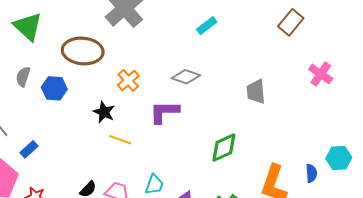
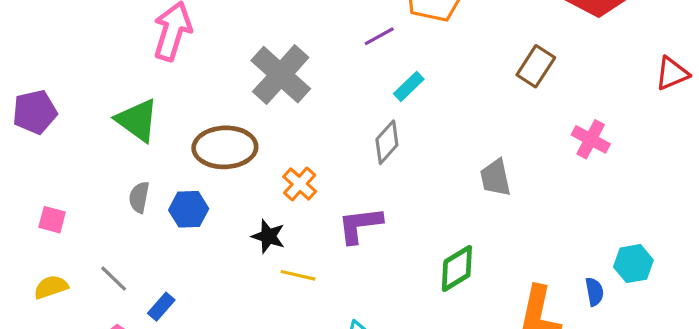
gray diamond: (186, 77) -> (387, 142), moved, turned -60

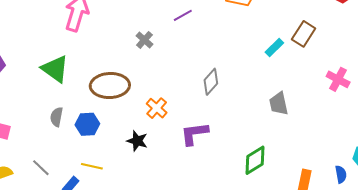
purple line: (379, 36) -> (183, 15), moved
gray cross: (281, 75) -> (144, 40), size x0.5
cyan rectangle: (409, 86) -> (274, 48), moved
yellow line: (298, 275) -> (92, 166), moved

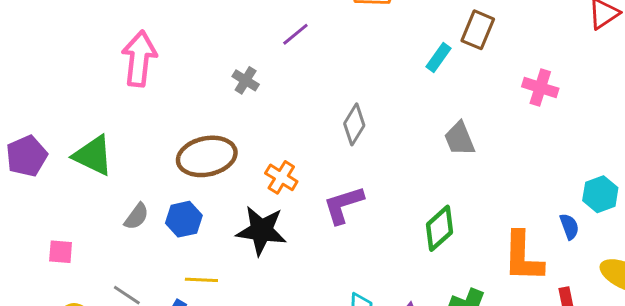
green triangle: (55, 69) -> (93, 156), moved
gray semicircle: (57, 117) -> (136, 216), turned -144
black star: (137, 141) -> (261, 231), size x1.6

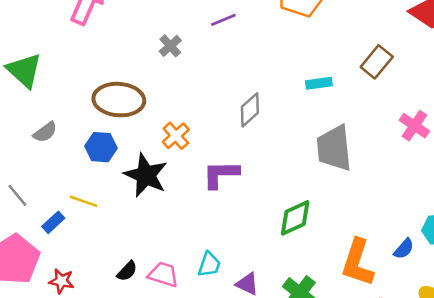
cyan rectangle: (438, 58) -> (319, 83), moved, turned 30
gray trapezoid: (460, 139) -> (334, 148), size x1.5
blue hexagon: (184, 219) -> (101, 147), moved
blue semicircle: (569, 226) -> (404, 249), turned 45

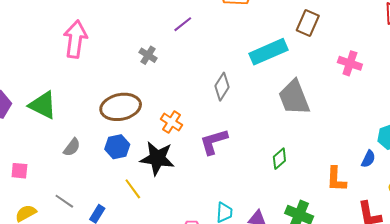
cyan rectangle: (319, 83) -> (269, 52), size x1.8
yellow line: (84, 201) -> (133, 189), moved, turned 50
green diamond: (295, 218) -> (279, 159), size x0.7
orange L-shape: (358, 263) -> (336, 179), size x0.7

